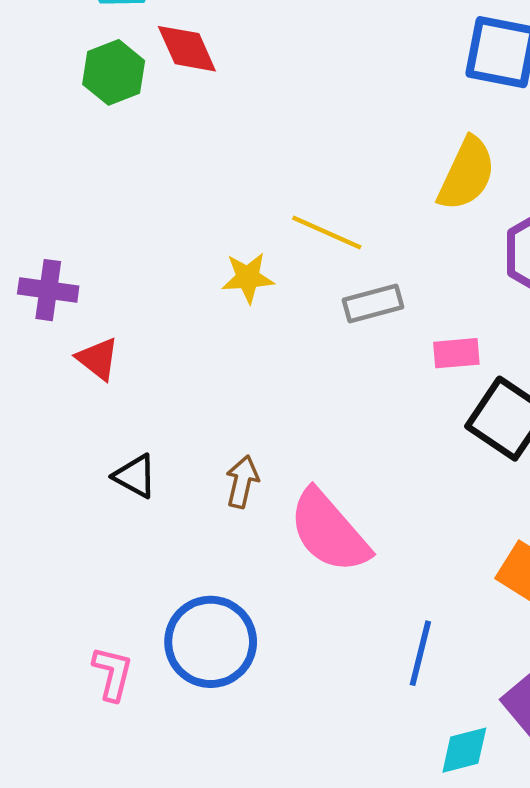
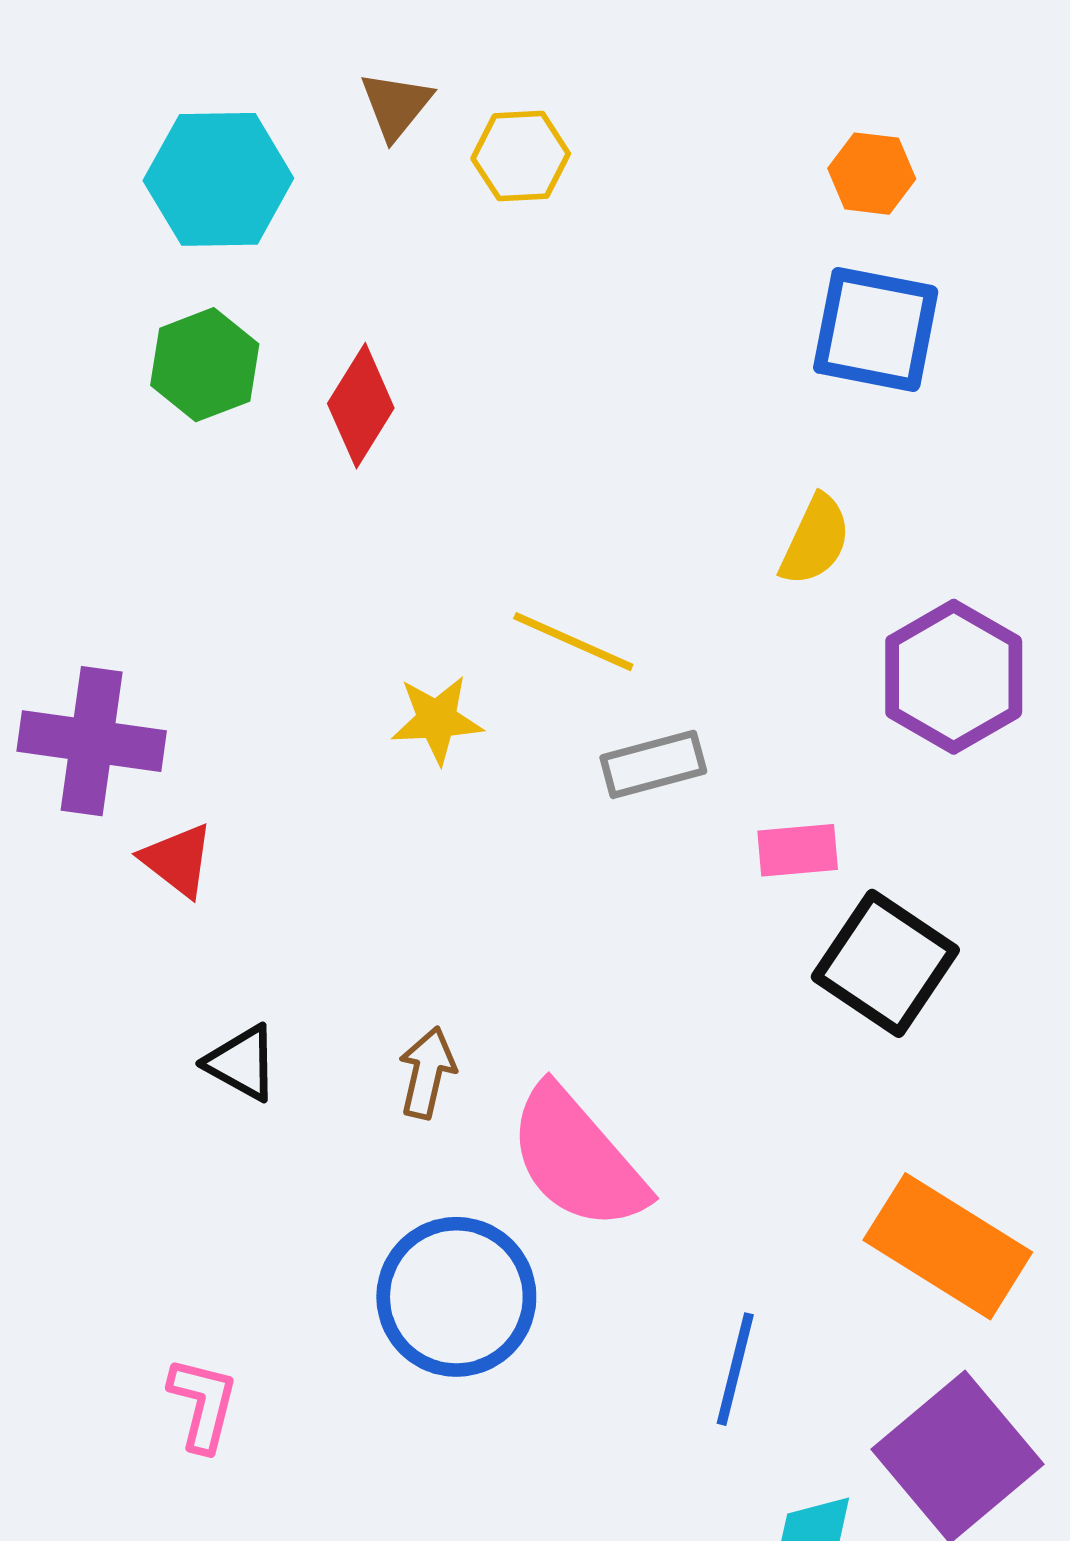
red diamond: (187, 49) -> (361, 406), moved, turned 56
yellow semicircle: (467, 174) -> (815, 540), size x0.7
purple cross: (48, 290) -> (92, 741), size x1.4
blue circle: (211, 642) -> (456, 1297), moved

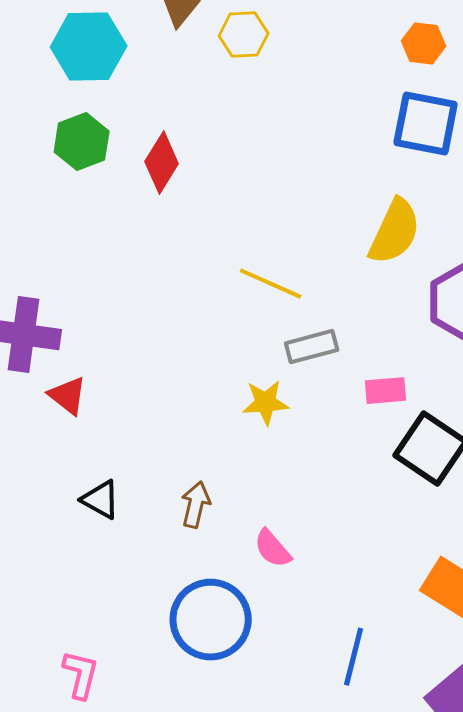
yellow semicircle: (815, 540) -> (395, 232), size x1.4
yellow star: (437, 720) -> (266, 403), moved
pink semicircle: (577, 1158) -> (273, 549), size x0.5

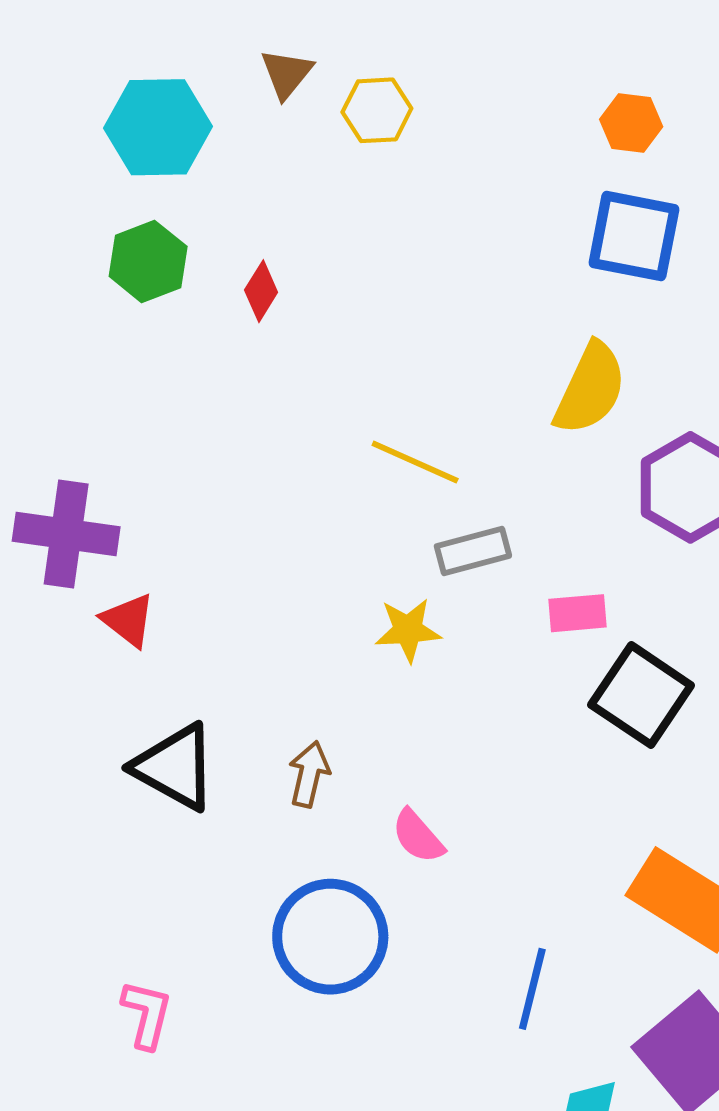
red diamond: (162, 163) -> (261, 291), size x0.7
black triangle: (101, 500) -> (175, 767), size x1.6

